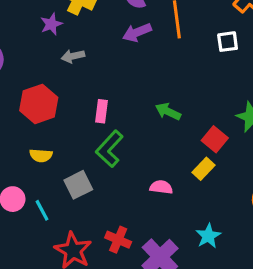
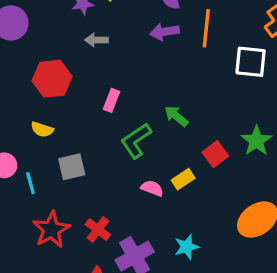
white square: (228, 42) -> (251, 62), size x1.5
green L-shape: (109, 149) -> (136, 141), moved
yellow rectangle: (203, 169) -> (183, 179), moved

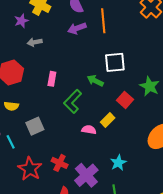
white square: (251, 62) -> (115, 62), moved

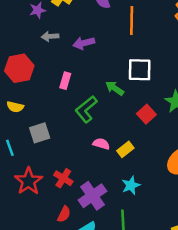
purple arrow: (77, 28) -> (84, 43), moved
yellow rectangle: (108, 120) -> (125, 149), moved

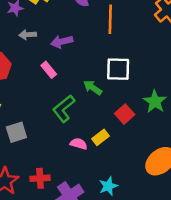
pink rectangle: (65, 81) -> (49, 70), moved, turned -56
yellow rectangle: (125, 149) -> (101, 137), moved
red cross: (63, 178) -> (40, 178), turned -36

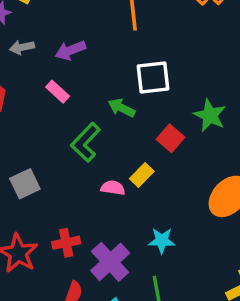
cyan star: (108, 186) -> (162, 241), turned 30

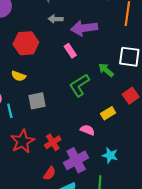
purple arrow: (70, 50) -> (84, 28), size x1.4
pink semicircle: (113, 188) -> (87, 130), moved
red cross: (66, 243) -> (53, 142), turned -35

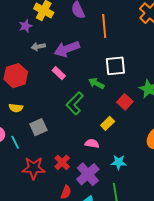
red star: (22, 141) -> (34, 168), turned -30

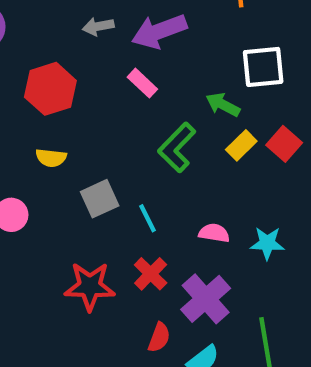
yellow rectangle: (108, 123) -> (241, 145), moved
cyan line: (15, 142) -> (147, 218), moved
cyan star: (119, 162) -> (267, 243), moved

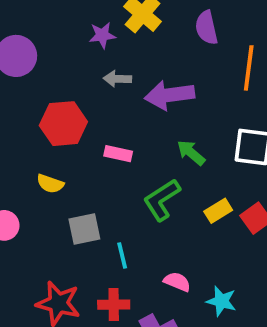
pink rectangle: (142, 83) -> (118, 154), moved, turned -44
green arrow: (223, 105) -> (191, 153), moved
red cross: (151, 274) -> (114, 305), turned 32

